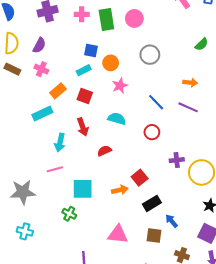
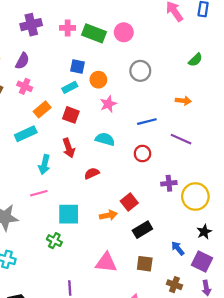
green rectangle: (106, 20) -> (94, 33), turned -60
blue line: (156, 102) -> (147, 122), turned -60
purple line: (188, 107) -> (181, 139), moved
blue arrow: (172, 221) -> (178, 248), moved

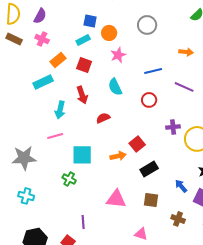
cyan semicircle: (105, 139) -> (115, 87), turned -132

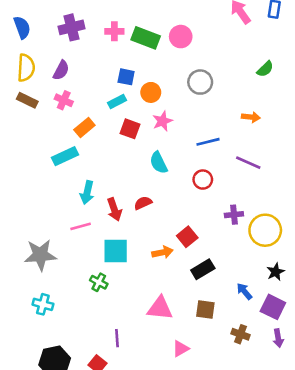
red square: (84, 65) -> (130, 129), moved
red arrow: (82, 95) -> (114, 209), moved
pink triangle: (141, 234) -> (181, 349), moved, turned -48

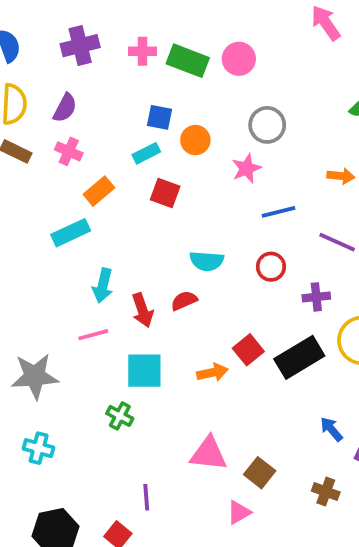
pink star: (162, 121) -> (246, 168), moved
cyan semicircle: (159, 163) -> (207, 261), moved, turned -60
purple cross: (234, 215) -> (316, 297), moved
black rectangle: (203, 269) -> (299, 357), moved, size x1.4
brown square: (205, 310) -> (260, 473), moved, turned 30

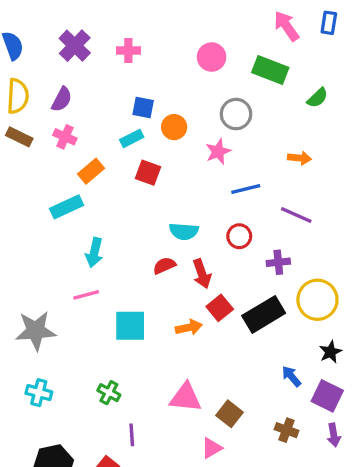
purple cross: (80, 46) -> (75, 46), turned -32
green rectangle: (188, 61) -> (270, 70), moved
red arrow: (142, 310) -> (202, 274), moved
green cross: (120, 416) -> (109, 393), moved

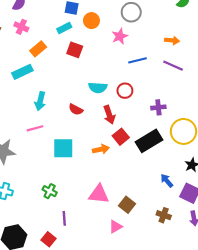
purple line: (296, 215) -> (173, 66), moved
red circle: (239, 236) -> (125, 91), moved
red semicircle: (164, 266) -> (76, 109), moved, turned -128

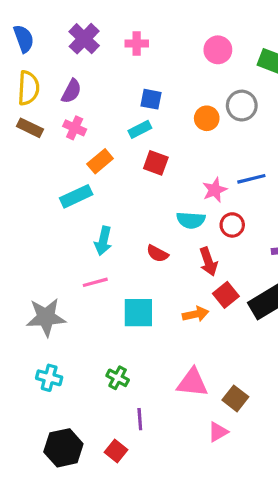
orange circle: (91, 21) -> (207, 118), moved
pink star: (120, 36) -> (215, 190), moved

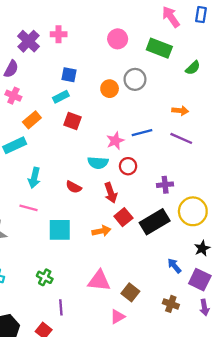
purple cross: (84, 39) -> (29, 41), moved
pink line: (95, 282) -> (29, 208), turned 30

